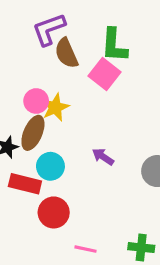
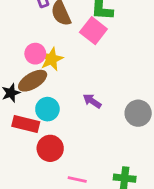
brown ellipse: (33, 133) -> (33, 81), turned 36

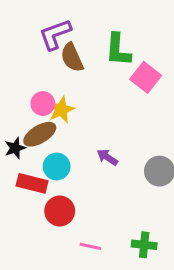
pink square: (93, 31) -> (146, 77), moved

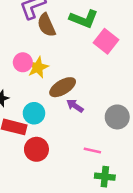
green L-shape: (118, 50) -> (84, 19), turned -72
brown ellipse: (40, 134) -> (63, 87), moved
pink line: (90, 246) -> (92, 151), moved

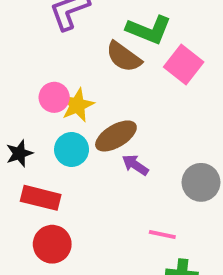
brown semicircle: (46, 25) -> (124, 57), moved, turned -30
cyan circle: (34, 113) -> (72, 150), moved
red circle: (36, 149) -> (52, 244), moved

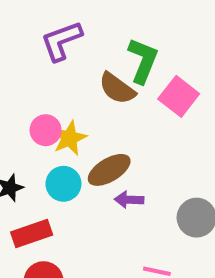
green L-shape: (149, 30) -> (143, 61), turned -90
purple arrow: (135, 165) -> (129, 200), turned -32
red rectangle: (41, 198) -> (32, 233), turned -33

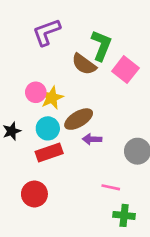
red rectangle: (32, 233) -> (49, 153), moved

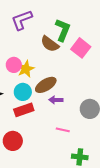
pink line: (111, 187) -> (63, 130), moved

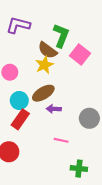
purple L-shape: (22, 20) -> (18, 25), turned 35
yellow star: (26, 69) -> (44, 65), moved
red rectangle: (24, 110) -> (20, 119), turned -36

